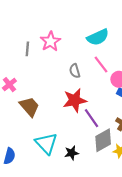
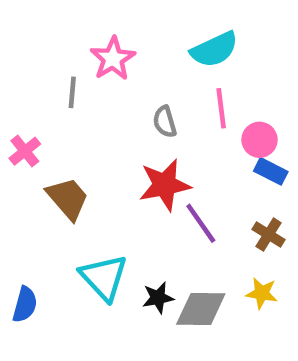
gray line: (27, 49) -> (72, 92), moved
pink line: (101, 65) -> (221, 108), turned 30
gray diamond: (103, 140) -> (201, 309), moved, turned 30

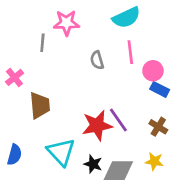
pink star: (113, 59) -> (66, 23), turned 30
red star: (165, 185) -> (97, 125), moved
brown trapezoid: (68, 198) -> (40, 105), turned 36
black star: (158, 298) -> (93, 164), turned 30
blue semicircle: (25, 304) -> (14, 155), moved

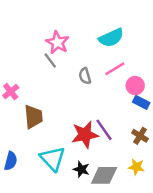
pink star: (66, 23) -> (57, 42), turned 30
gray line: (42, 43) -> (50, 60), moved, turned -42
pink line: (130, 52) -> (115, 69), turned 66

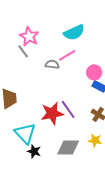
pink line: (115, 69) -> (67, 55), moved
gray semicircle: (85, 76) -> (52, 64), turned 112
black star: (81, 169) -> (34, 151), moved

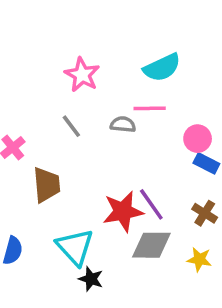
gray line: (23, 51) -> (71, 126), moved
pink line: (67, 55) -> (150, 108), turned 30
gray diamond: (68, 147) -> (151, 245), moved

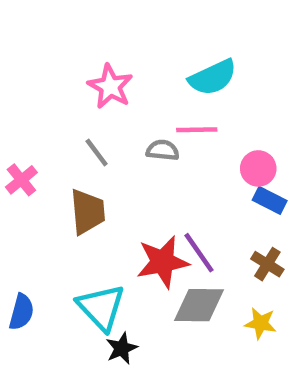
brown trapezoid: (47, 185) -> (87, 212), moved
black star: (91, 279) -> (122, 348), turned 30

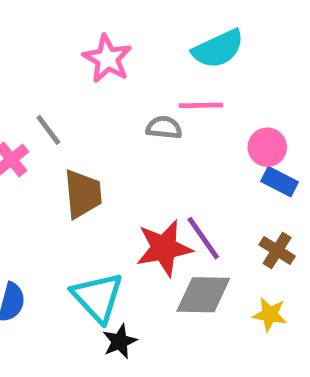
gray line: (97, 153) -> (48, 130), moved

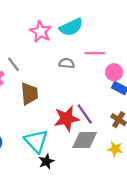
cyan semicircle: (218, 49) -> (71, 27), moved
pink line: (201, 105) -> (95, 53), moved

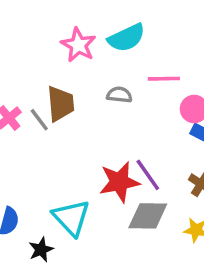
gray line: (14, 64) -> (39, 120), moved
brown trapezoid: (29, 94) -> (61, 104), moved
black star: (46, 161) -> (41, 250), moved

